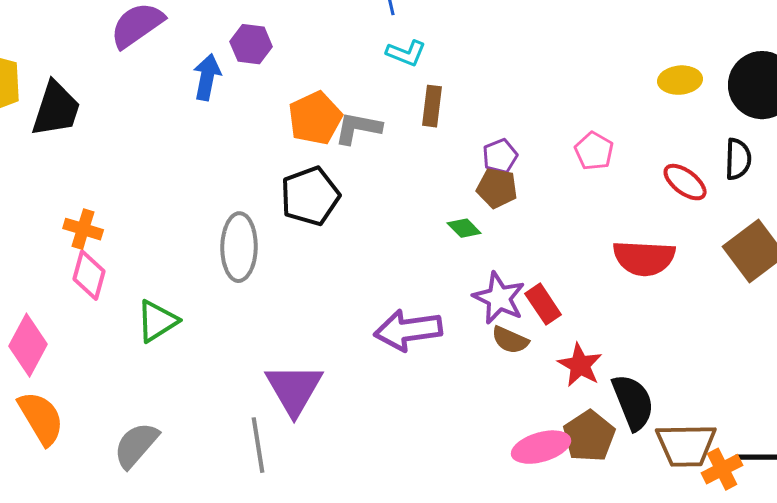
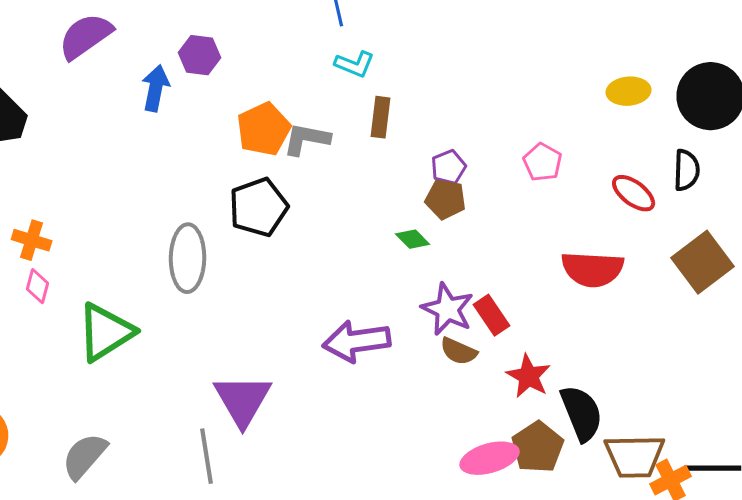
pink diamond: (89, 275) -> (38, 286), size x0.7
green triangle: (157, 321) -> (106, 332), size x1.4

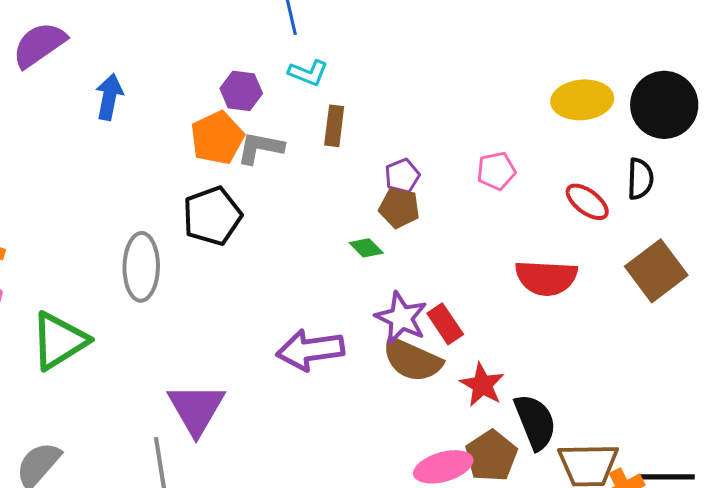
purple hexagon: (200, 55) -> (241, 91), moved
yellow ellipse: (629, 91) -> (582, 100), size x1.4
pink pentagon: (543, 162) -> (496, 171), turned 30
brown semicircle: (459, 351) -> (412, 360), size x1.6

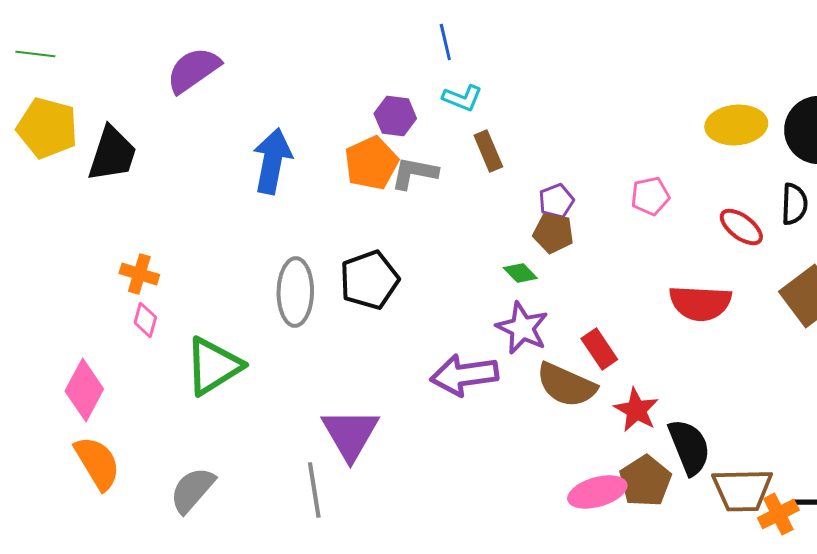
blue arrow: (109, 97) -> (272, 161), moved, size x1.4
brown rectangle: (334, 126) -> (488, 151), turned -30
black pentagon: (212, 216) -> (369, 280), moved
purple star: (401, 318) -> (522, 328), moved

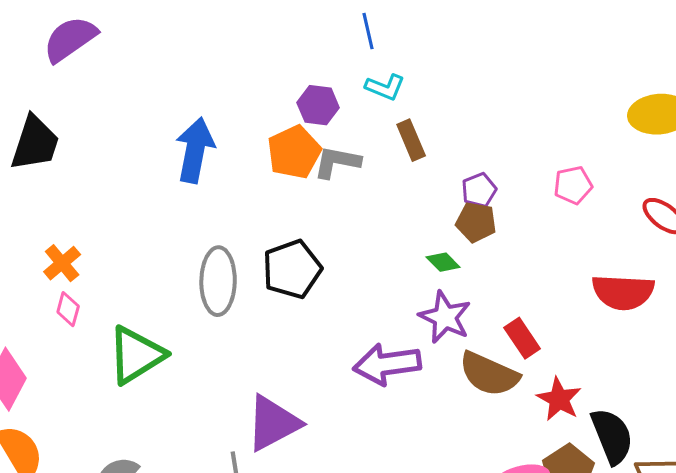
purple semicircle: (193, 70) -> (70, 39), moved
orange cross: (139, 274) -> (62, 263), turned 33
purple triangle: (350, 434) -> (273, 423), turned 32

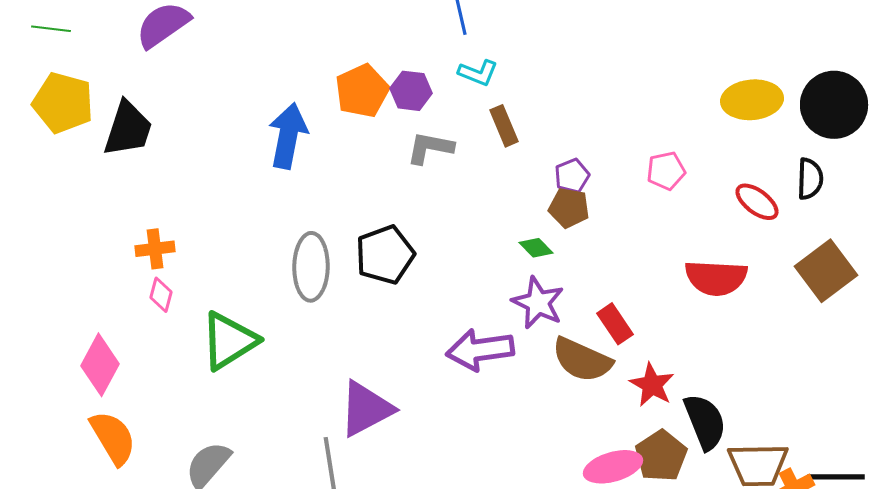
orange pentagon: (294, 152) -> (362, 91), moved
orange cross: (62, 263) -> (155, 249), turned 33

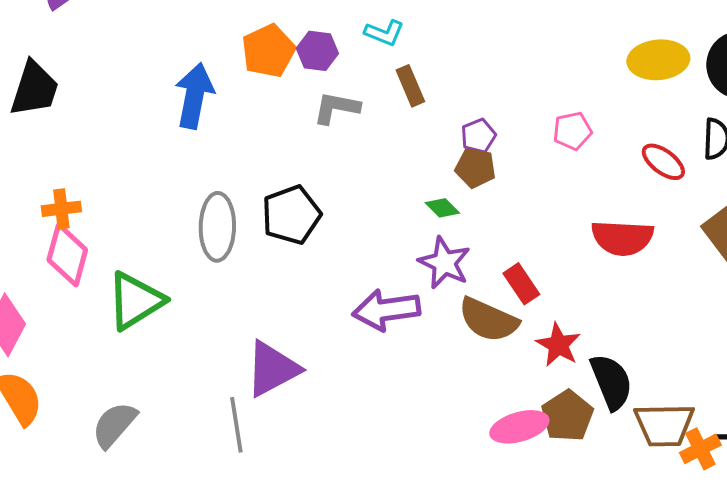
pink diamond: (161, 295) -> (67, 255), size x1.8

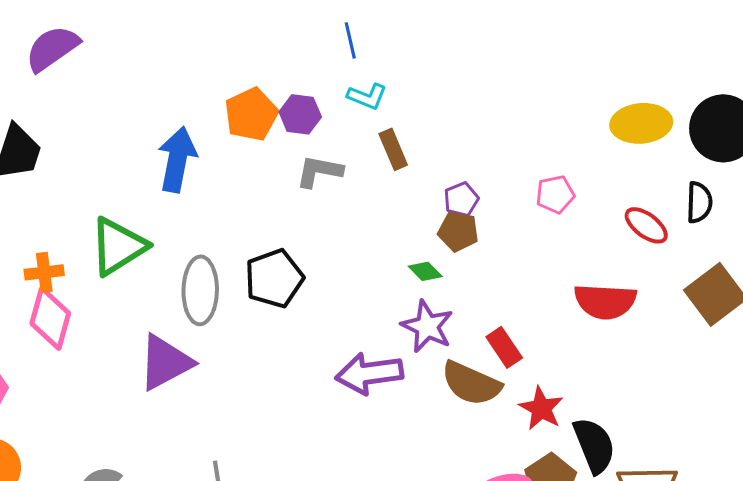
green triangle: (135, 301) -> (118, 246), moved
purple triangle: (272, 369) -> (165, 362), moved

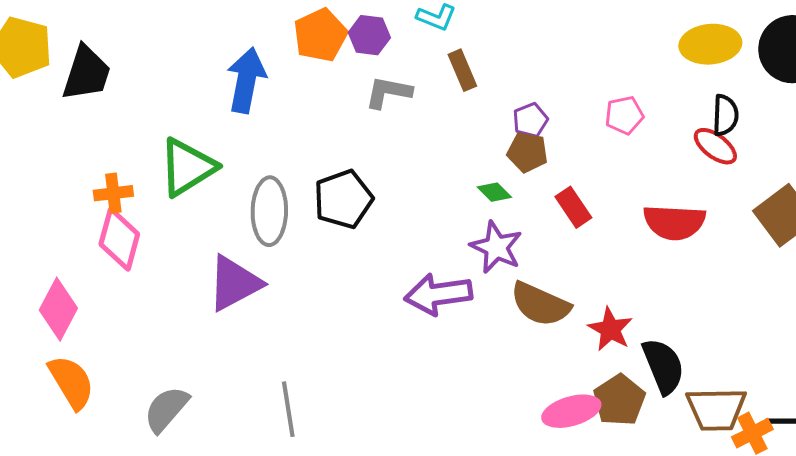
black semicircle: (699, 202) -> (725, 115), moved
red rectangle: (504, 347) -> (573, 207), moved

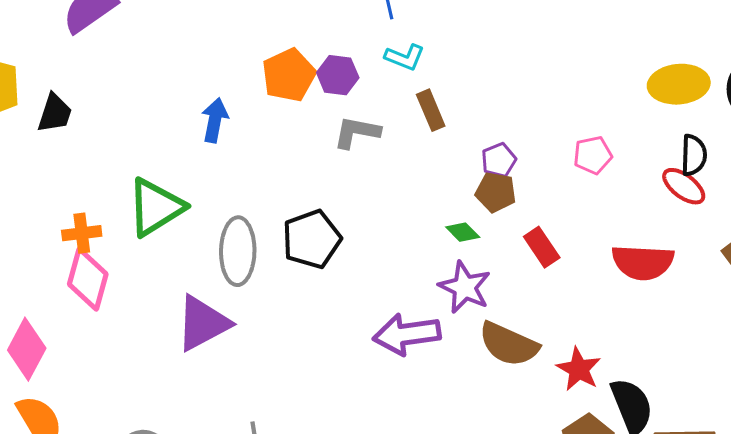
black trapezoid: (86, 73) -> (55, 113), size x0.7
blue arrow: (246, 80) -> (215, 120), size x0.7

